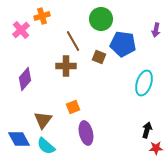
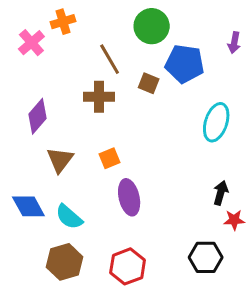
brown triangle: (43, 120) -> (60, 160), moved

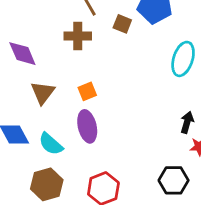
purple diamond: (37, 116) -> (22, 54), turned -64
purple ellipse: (129, 197) -> (87, 126), moved

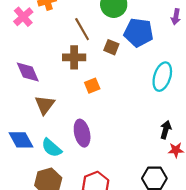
orange square: (87, 91) -> (92, 86), moved

